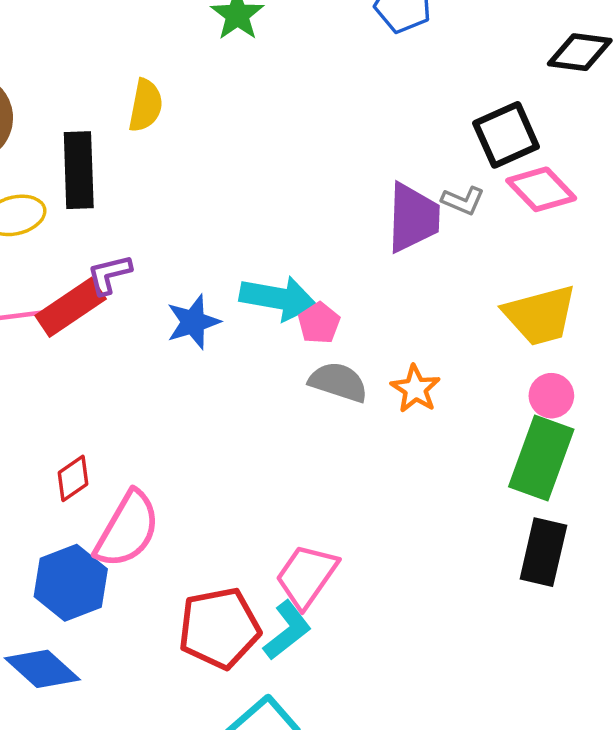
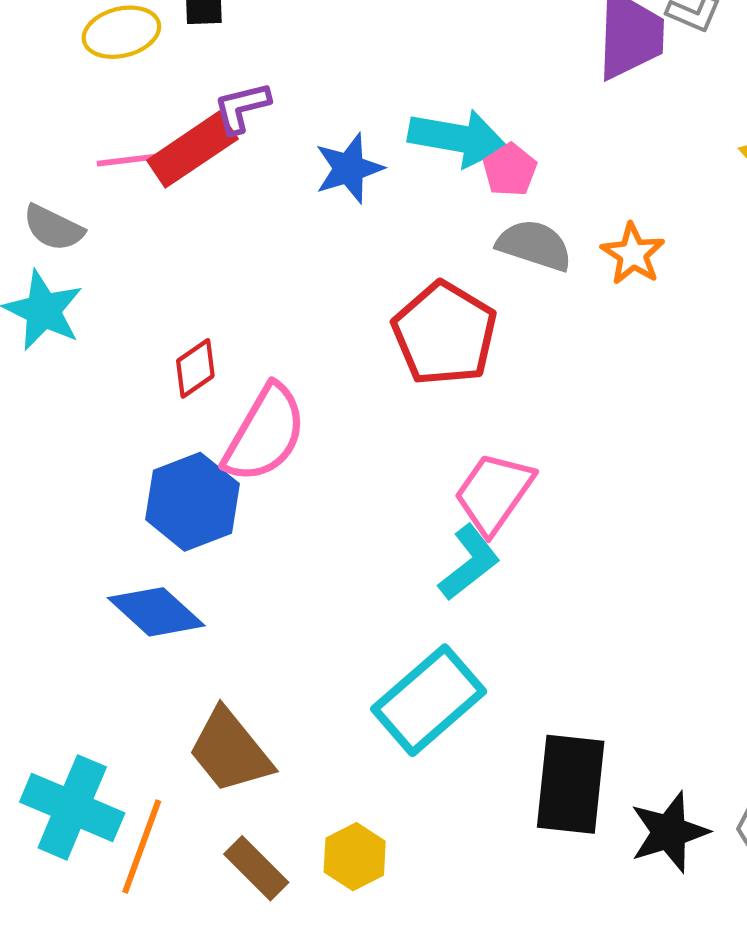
red pentagon: (219, 628) -> (445, 334), moved, turned -30

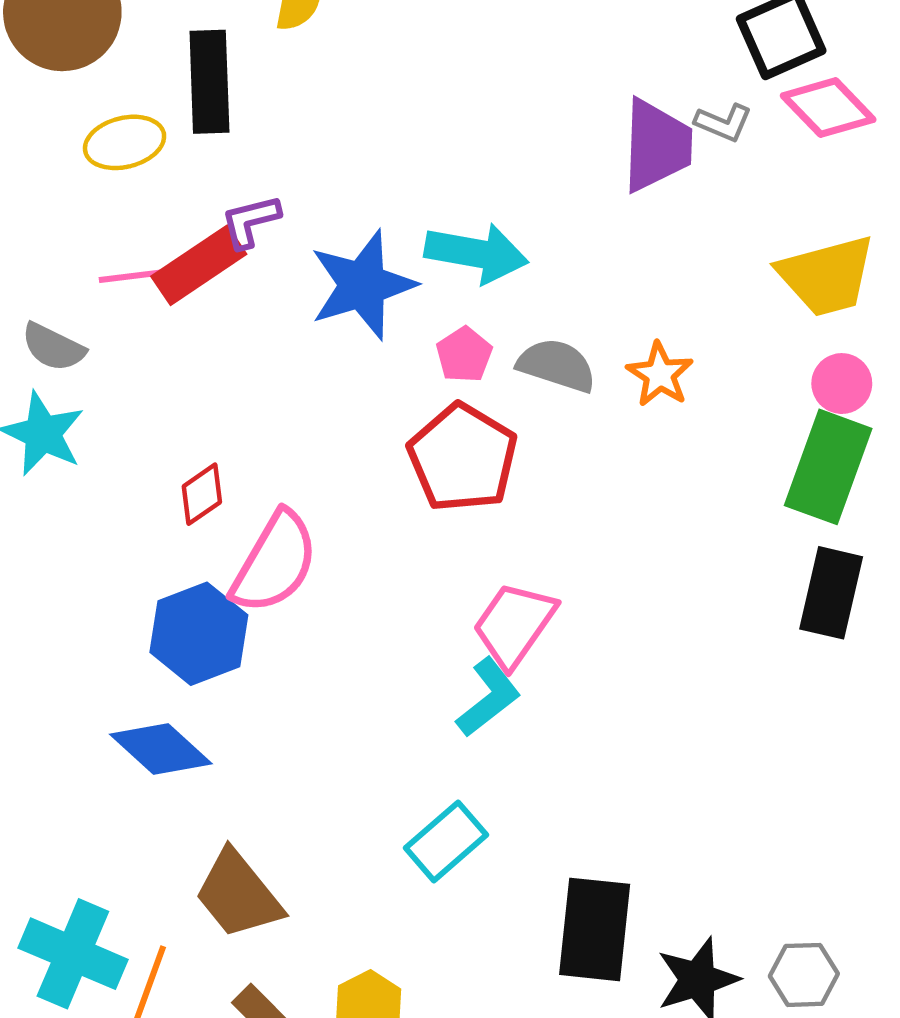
blue star: (349, 168) -> (363, 285), size x1.5
pink pentagon: (510, 170) -> (464, 355), moved
cyan rectangle: (429, 700) -> (446, 841), size x0.7

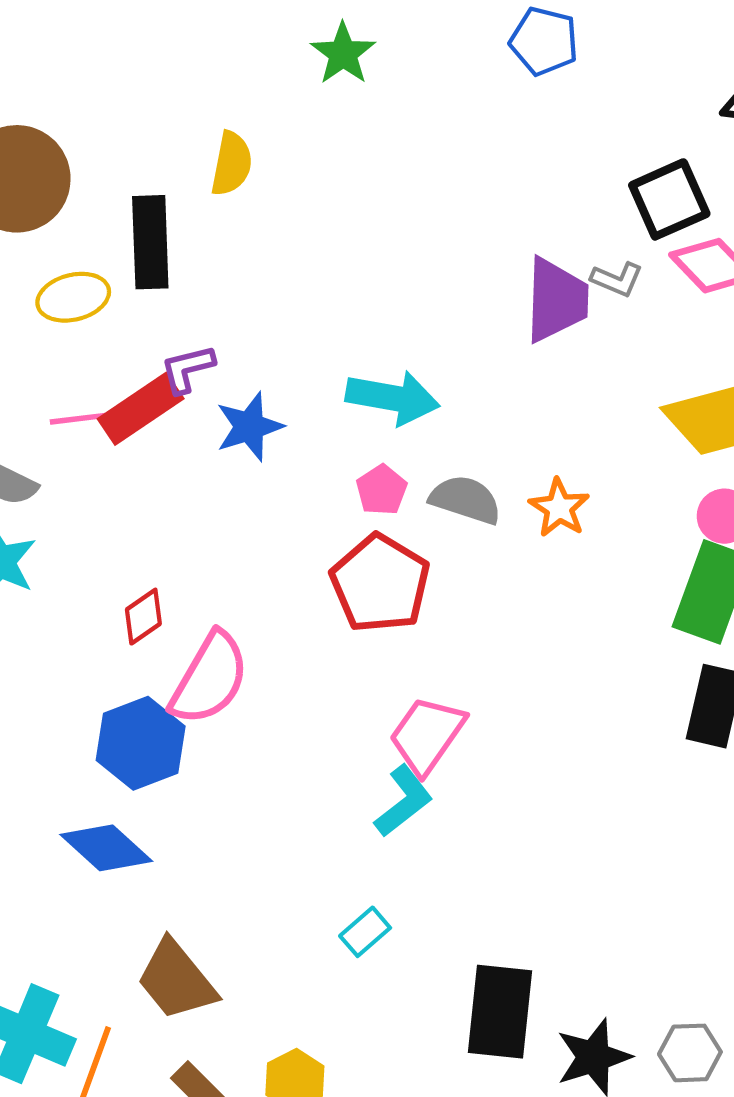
blue star: (363, 285) -> (249, 427), moved, size x0.7
cyan rectangle: (446, 841) -> (365, 932), size x0.7

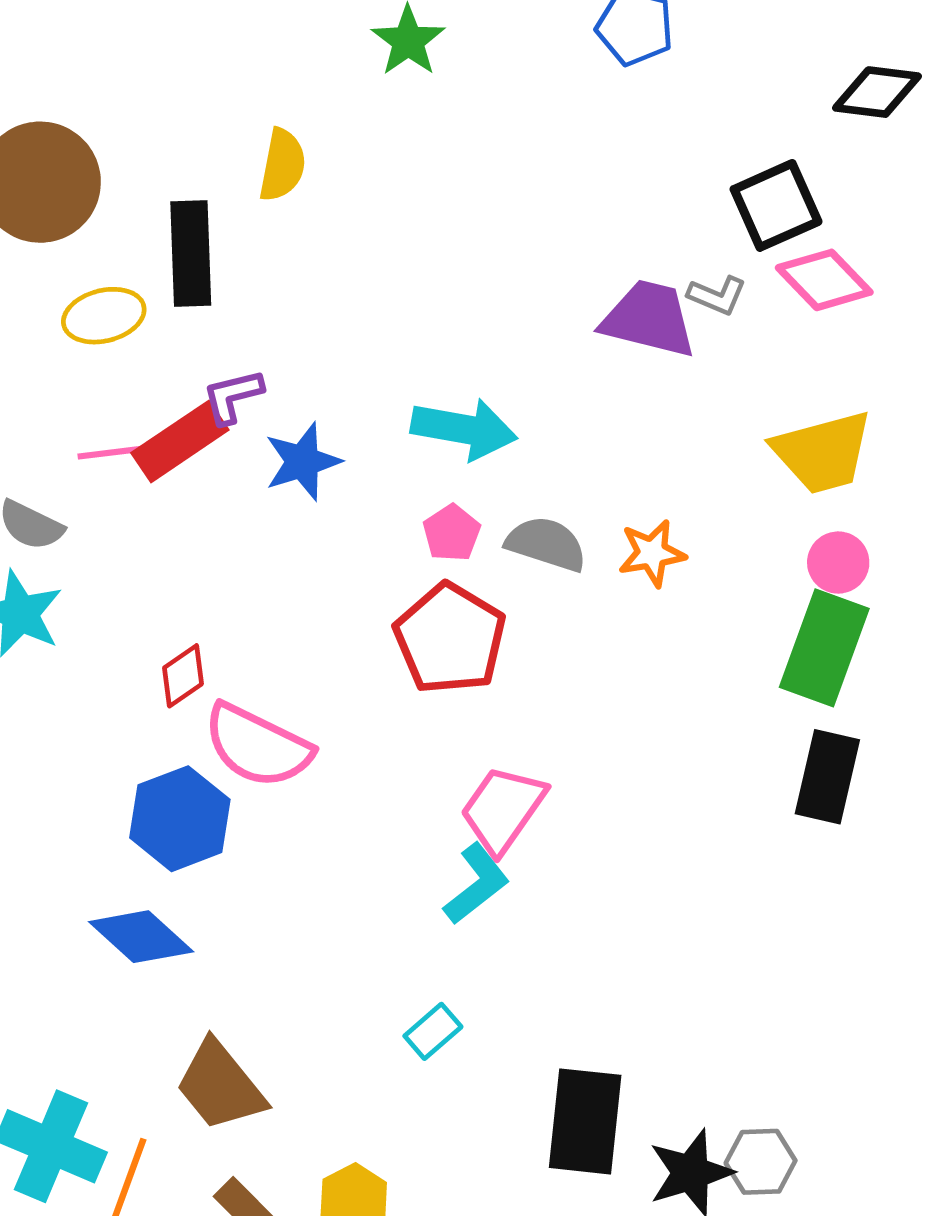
purple trapezoid: (556, 300) -> (649, 319), turned -78
orange star: (559, 508) -> (652, 553), turned 30
pink semicircle: (209, 679) -> (258, 746), turned 86
gray hexagon: (690, 1053) -> (761, 1162), moved

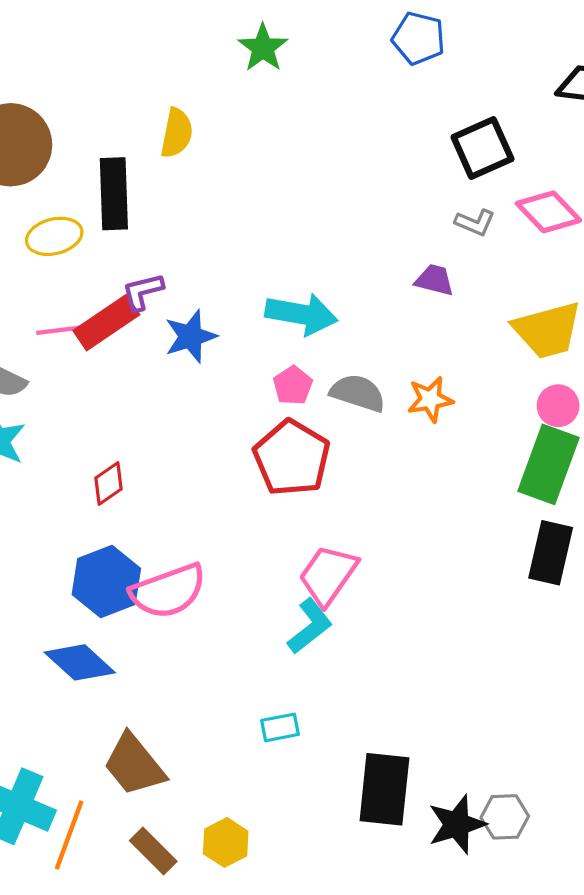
black square: (776, 205) -> (482, 148), moved
purple trapezoid: (649, 319) -> (434, 280), moved, size x0.6
pink semicircle: (258, 746) -> (168, 591), moved, turned -46
cyan rectangle: (433, 1031) -> (280, 727), turned 30

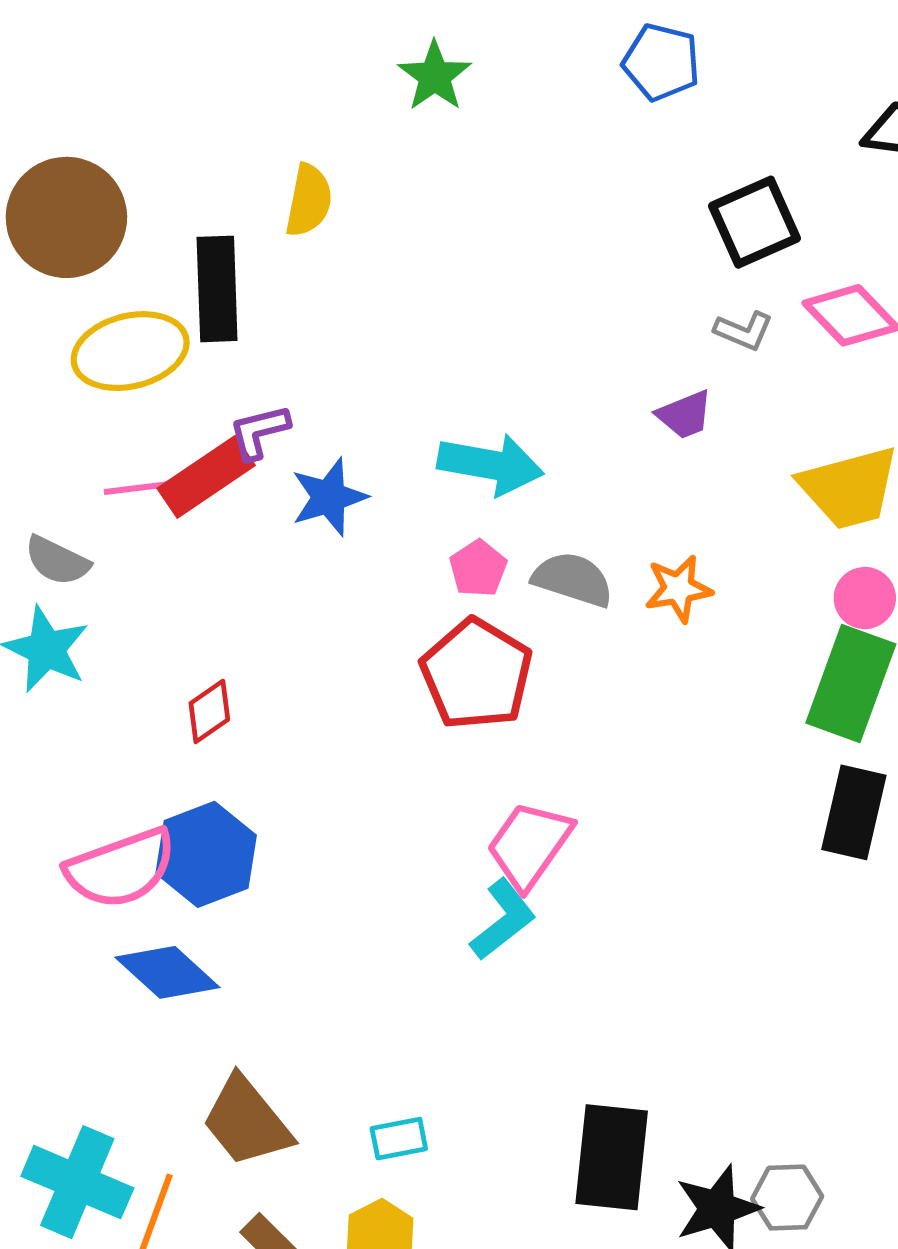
yellow ellipse: (54, 236) -> (130, 351), size x1.4
purple trapezoid: (434, 280) -> (685, 415), turned 144
pink semicircle: (168, 591) -> (121, 868), moved
cyan rectangle: (280, 727) -> (399, 1139), moved

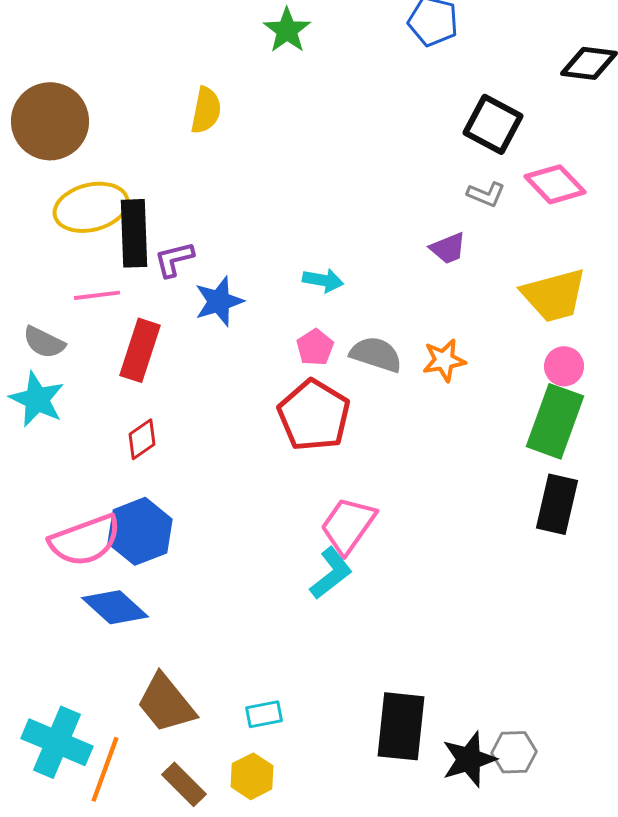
black square: (755, 222) -> (493, 124), turned -38
black rectangle: (217, 289) -> (134, 233), moved
cyan arrow: (490, 464) -> (323, 280), size x0.6
red rectangle: (206, 477) -> (140, 350), moved, turned -38

